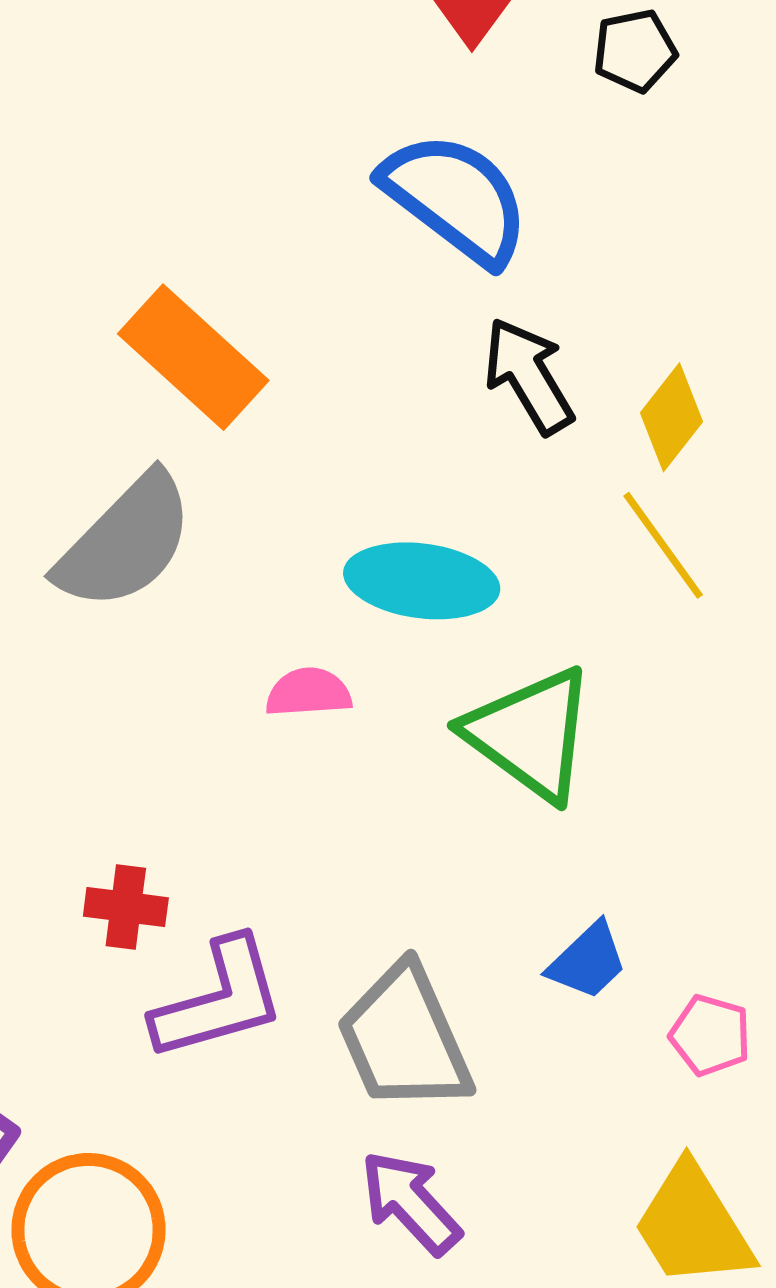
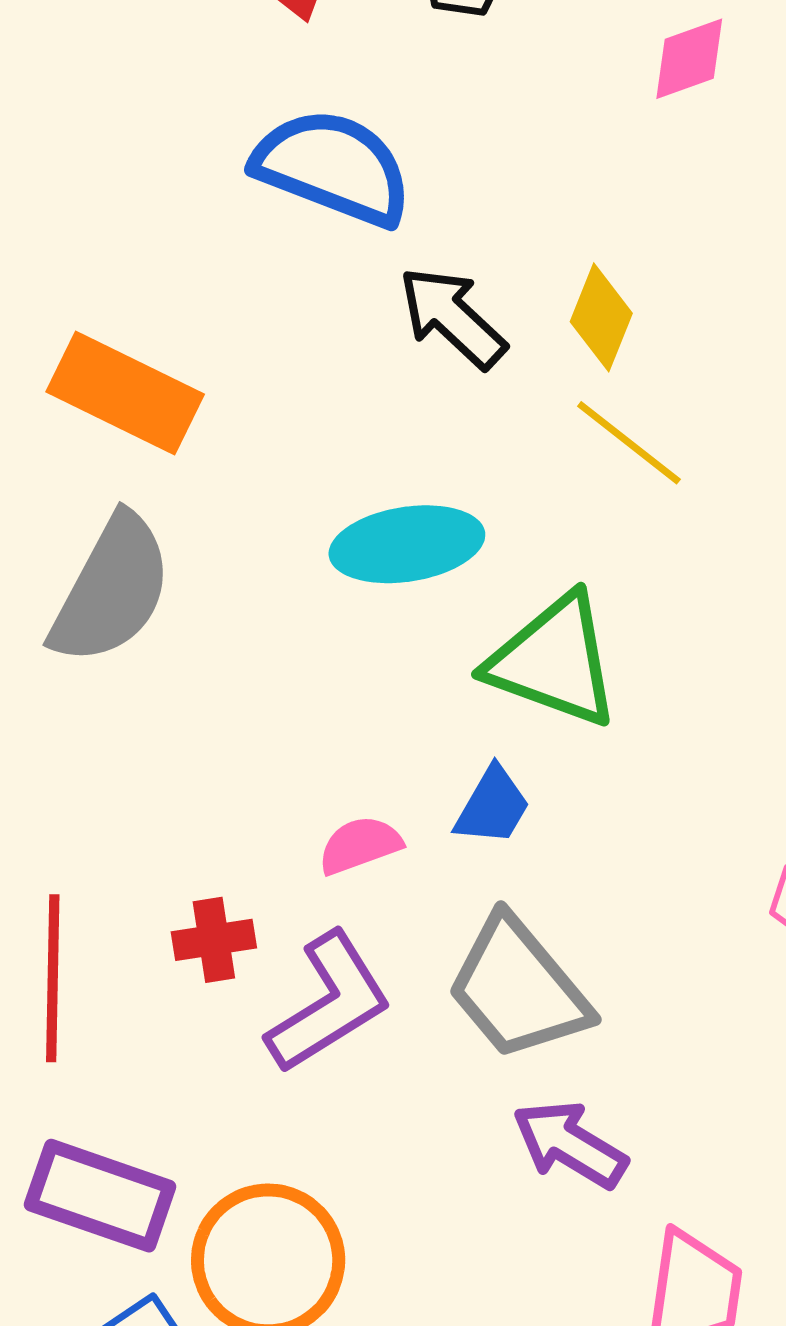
pink semicircle: (309, 692) -> (360, 845), moved
blue trapezoid: (588, 961) -> (493, 806), moved

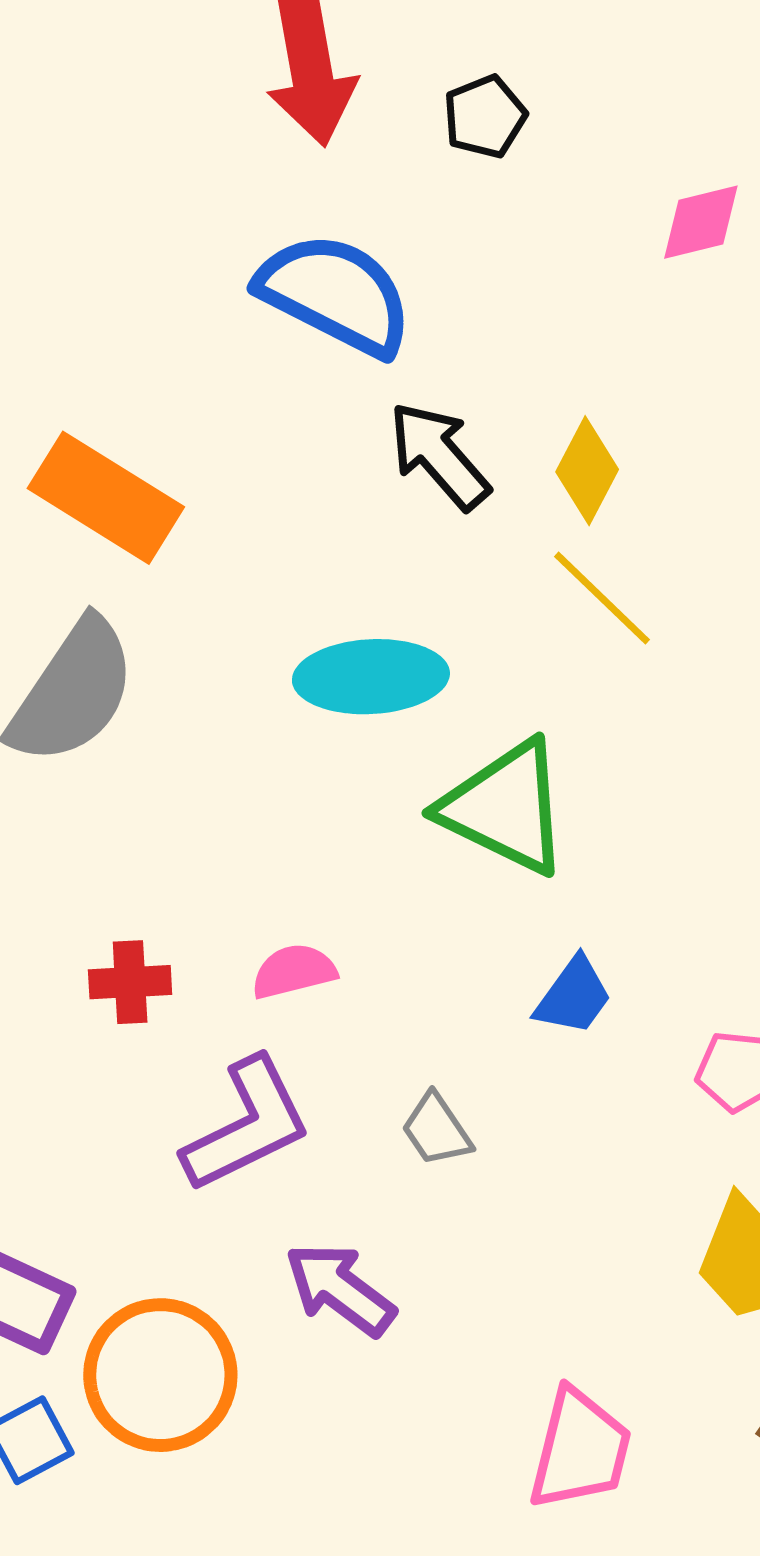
blue trapezoid: (493, 806) -> (573, 996), moved
red cross: (214, 940) -> (130, 982), moved
gray trapezoid: (518, 988) -> (437, 1130), size x0.5
purple arrow: (570, 1144) -> (340, 1289), moved

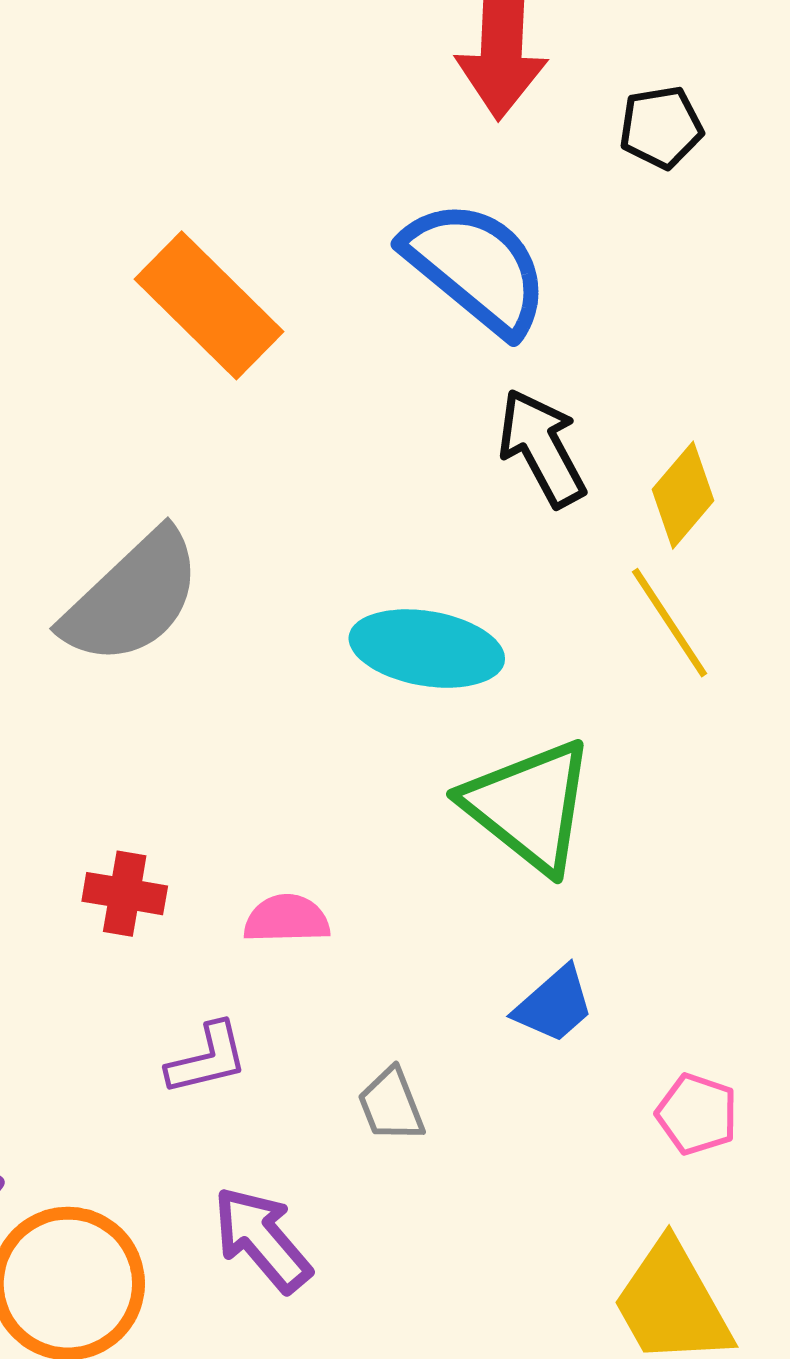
orange rectangle: (106, 498) -> (209, 305), moved
purple L-shape: (247, 1125) -> (207, 1059), size x0.6

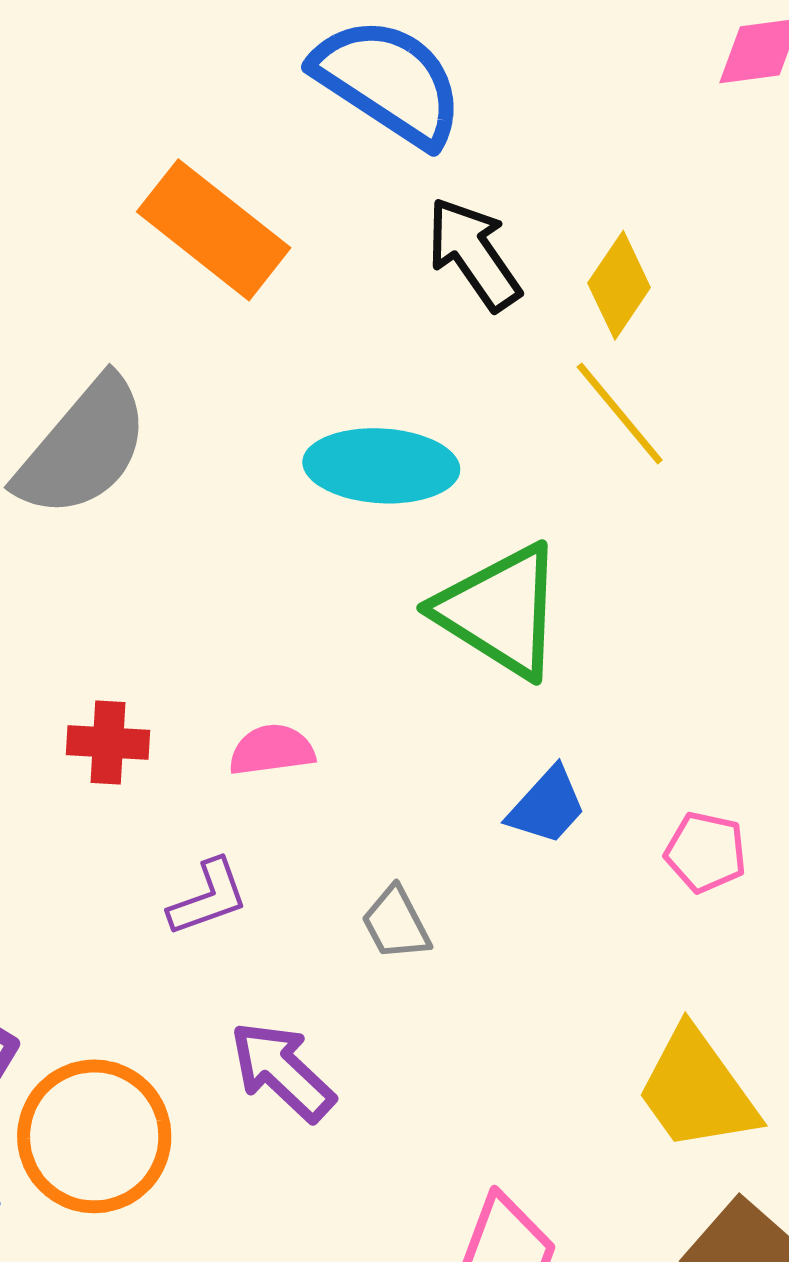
orange rectangle: (209, 305) -> (214, 230), moved
pink pentagon: (697, 1114) -> (706, 852), moved

